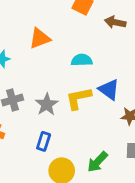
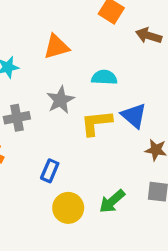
gray star: (47, 104) -> (60, 100), moved

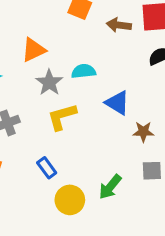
gray star: (60, 100) -> (49, 82), moved
yellow L-shape: (96, 123) -> (62, 117), moved
blue rectangle: (50, 171) -> (47, 168), turned -50

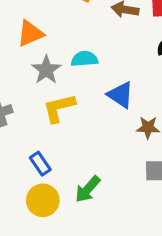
green arrow: (110, 187) -> (88, 189), moved
yellow circle: (70, 200) -> (43, 200), moved

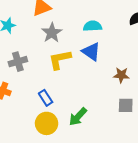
cyan semicircle: (84, 59) -> (93, 26), moved
blue triangle: (120, 95) -> (91, 52), moved

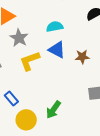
brown star: (121, 75) -> (82, 57), moved
blue rectangle: (46, 98) -> (11, 98), moved

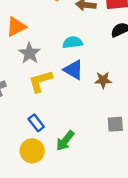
blue rectangle: (11, 98) -> (36, 123), moved

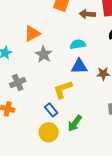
blue triangle: (73, 70) -> (79, 66), turned -30
yellow L-shape: (40, 81) -> (63, 89), moved

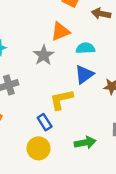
orange triangle: (32, 34) -> (60, 31), moved
blue triangle: (79, 66) -> (84, 74), turned -42
green arrow: (75, 123) -> (85, 143), moved, turned -144

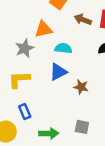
yellow L-shape: (61, 99) -> (19, 80), moved
blue rectangle: (45, 122) -> (25, 112), moved

